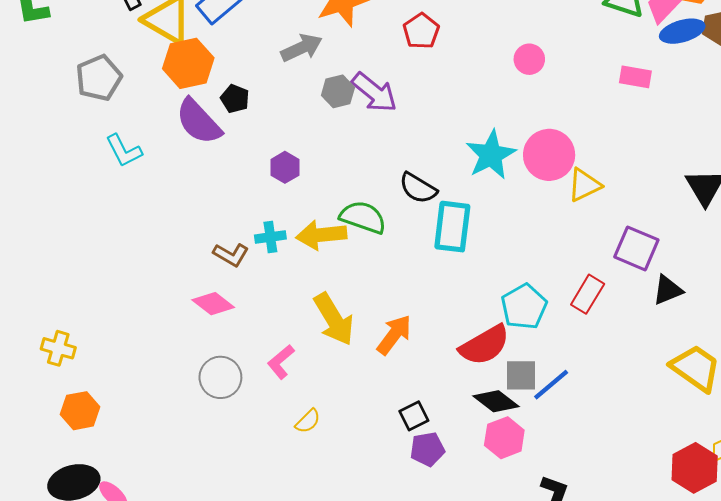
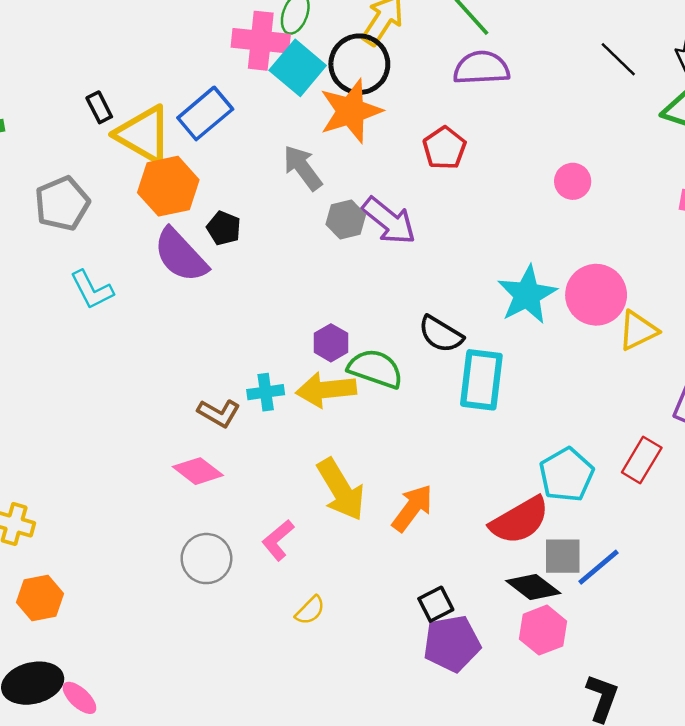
gray arrow: (302, 48) -> (303, 168), turned -102
purple hexagon: (285, 167) -> (331, 343), moved
purple pentagon: (427, 449) -> (452, 644), size x1.4

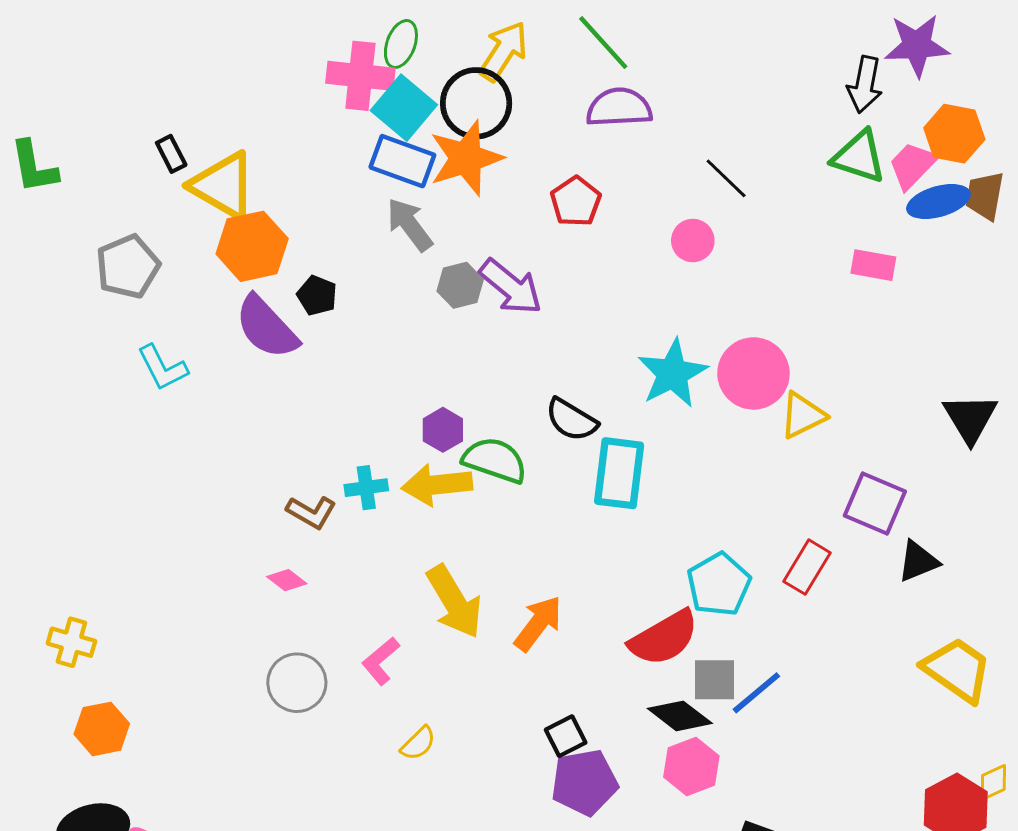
black line: (618, 59) -> (726, 178), moved
blue rectangle: (205, 113) -> (402, 161), moved, turned 60
pink circle: (573, 181) -> (693, 241), moved
pink diamond: (198, 471) -> (287, 580), size x0.7

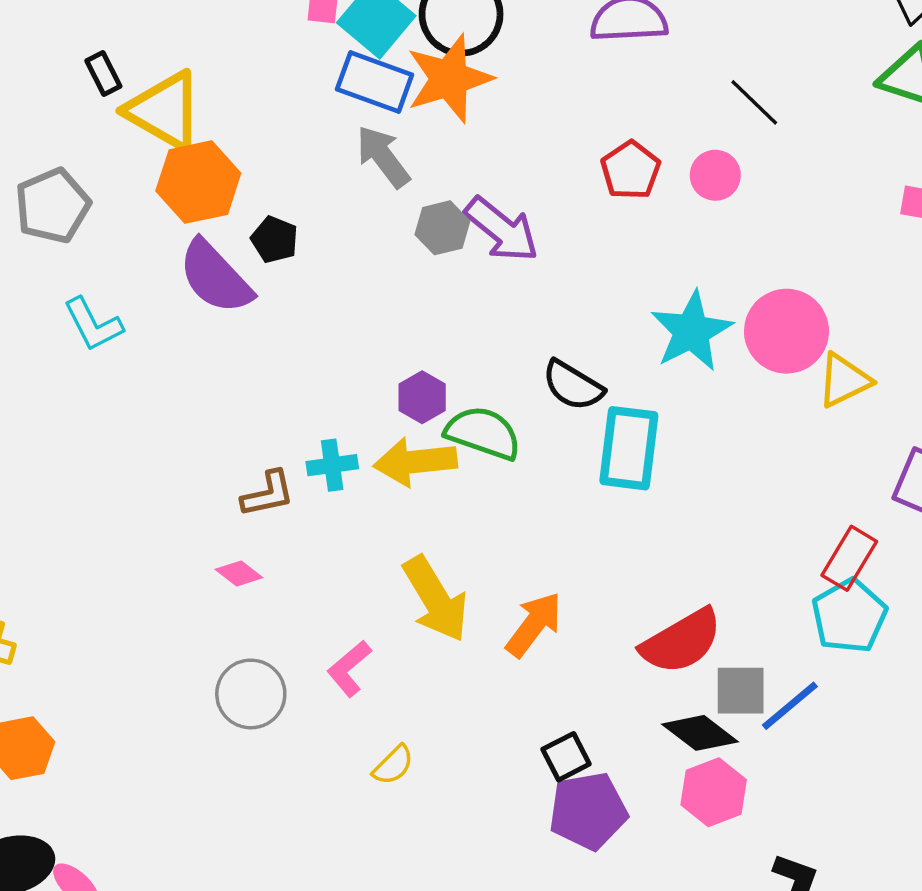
red pentagon: (576, 202) -> (631, 170), moved
brown L-shape: (311, 512) -> (268, 494), turned -42
cyan pentagon: (719, 584) -> (849, 616), moved

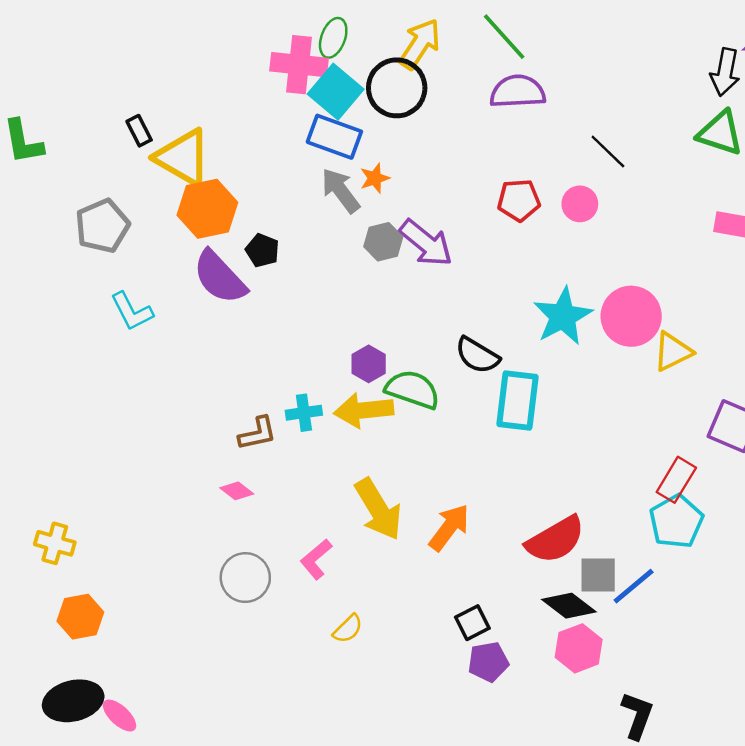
orange star: (449, 79) -> (375, 178), moved, size x0.5
red pentagon: (631, 170) -> (519, 200), turned 30
purple pentagon: (588, 811) -> (488, 662), size x0.7

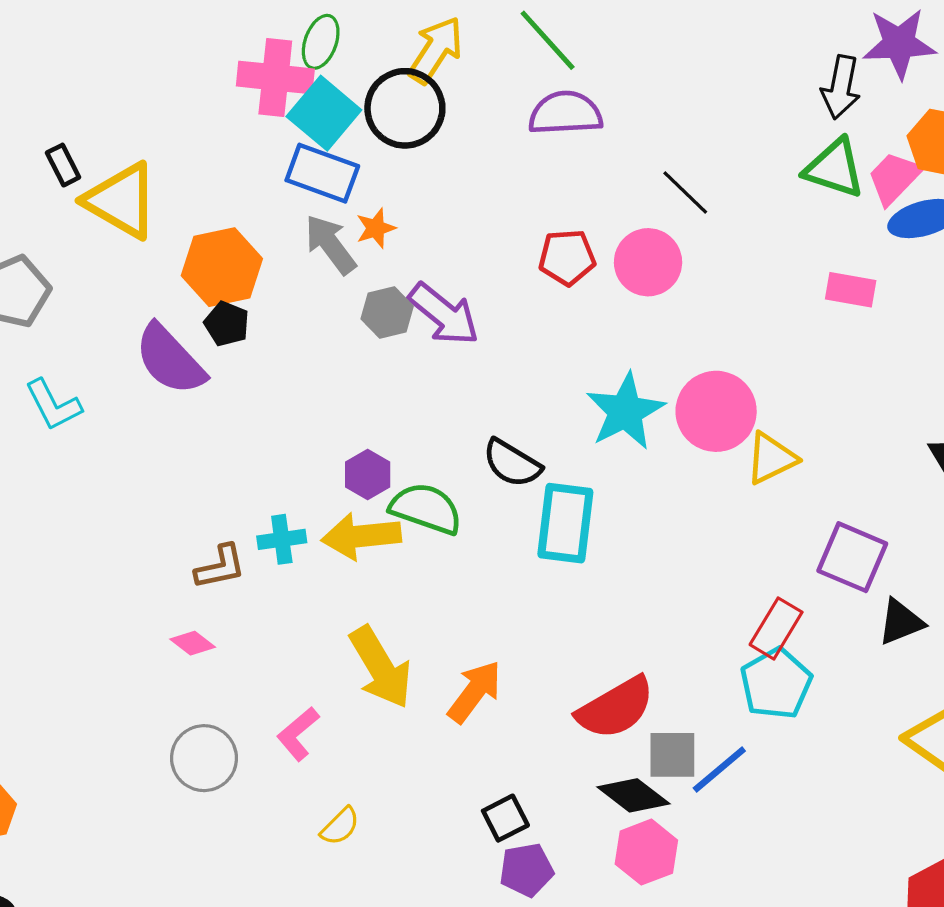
pink circle: (580, 204) -> (648, 262), size x1.4
orange hexagon: (207, 209) -> (222, 267), moved

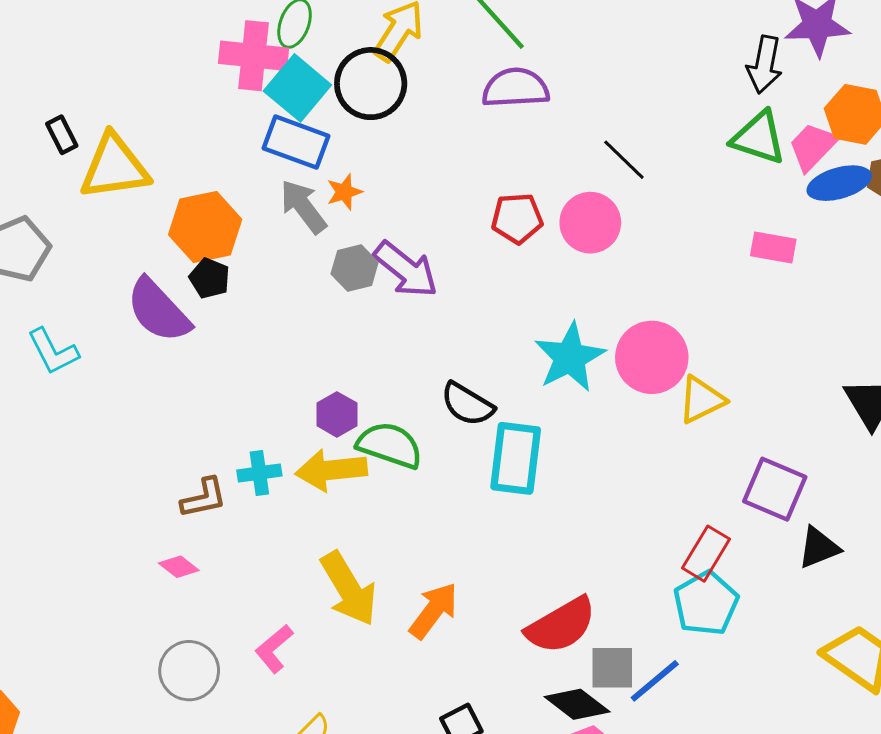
yellow triangle: (121, 201) -> (114, 167), turned -38

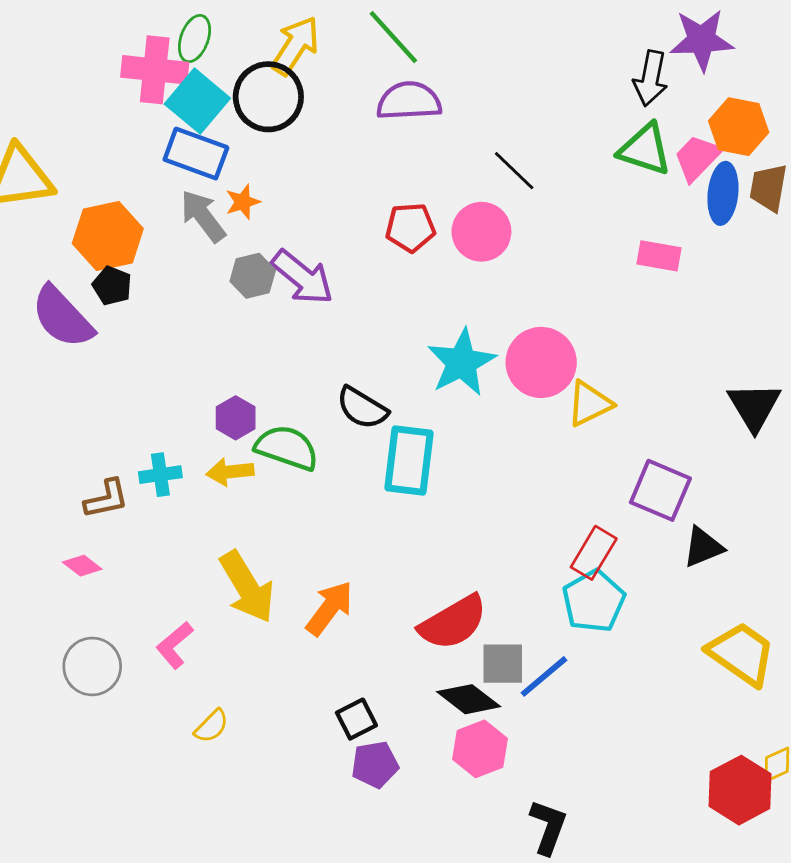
blue ellipse: (839, 183) -> (723, 193), turned -68
yellow arrow: (331, 470) -> (230, 472), size x0.7

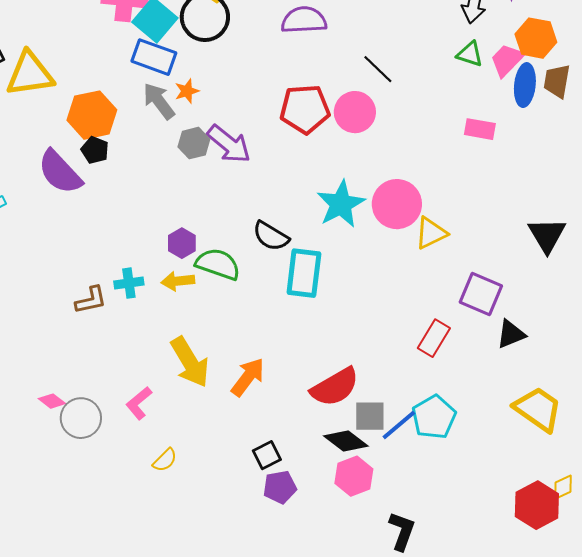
green triangle: (645, 149) -> (470, 54), size x0.7
red pentagon: (410, 227) -> (305, 109), size x1.4
pink diamond: (82, 566) -> (52, 401), moved
cyan pentagon: (594, 601) -> (434, 417), moved

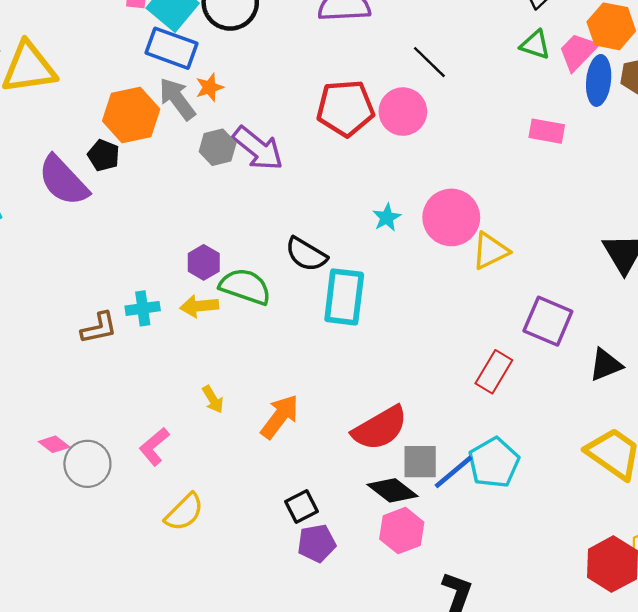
orange hexagon: (92, 115) -> (131, 115), moved
cyan star: (341, 204) -> (387, 217), size x0.5
black triangle: (511, 334) -> (606, 365), moved
yellow arrow: (190, 362) -> (213, 399), size x0.5
yellow semicircle: (165, 460) -> (184, 512), size x1.4

